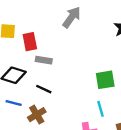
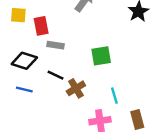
green square: (105, 80) -> (101, 56), moved
brown cross: (37, 115) -> (76, 88), moved

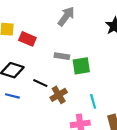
red rectangle: (41, 26) -> (27, 39), turned -56
gray rectangle: (56, 45) -> (62, 56), moved

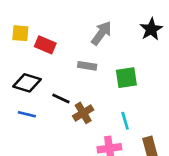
gray arrow: (66, 16) -> (101, 33), moved
green square: (81, 66) -> (126, 78), moved

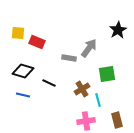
gray arrow: (101, 33) -> (89, 48), moved
green square: (126, 78) -> (107, 74), moved
brown cross: (83, 113) -> (82, 89), moved

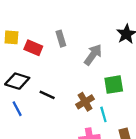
gray rectangle: (69, 58) -> (61, 39), moved, turned 64
blue line: (23, 95) -> (17, 109), turned 48

